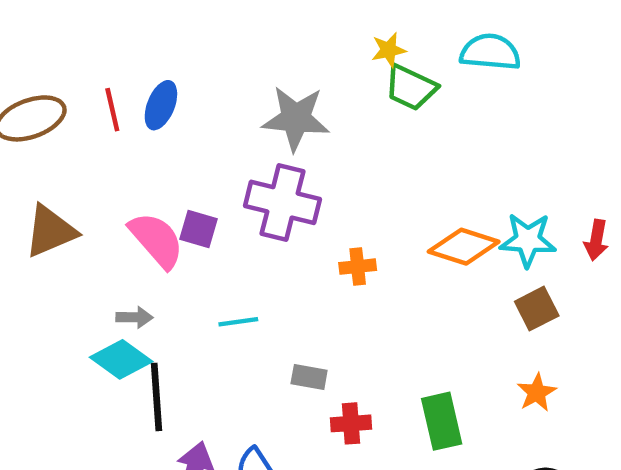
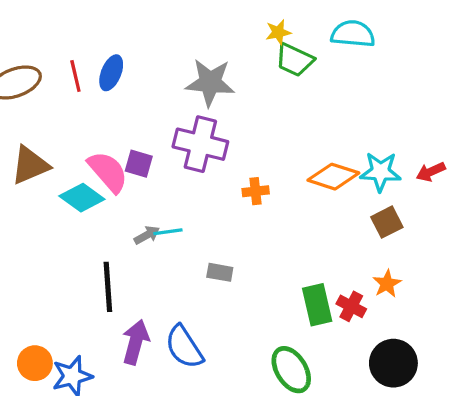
red arrow: (596, 240) -> (431, 172), turned 56
gray arrow: (134, 317) -> (147, 235), moved, turned -30
cyan diamond: (121, 359) -> (82, 198), moved
red cross: (351, 423) -> (351, 306), moved, turned 32

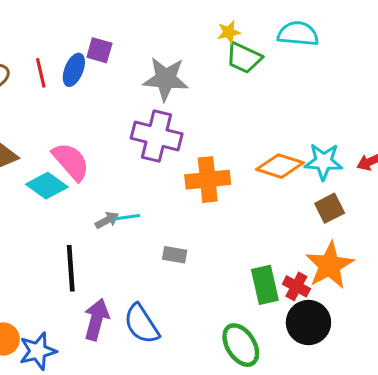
purple square: (139, 164) -> (99, 50), moved
orange cross: (256, 191) -> (208, 180), size x1.8
orange star: (387, 284) -> (330, 265), size x1.8
black circle: (393, 363) -> (308, 322), moved

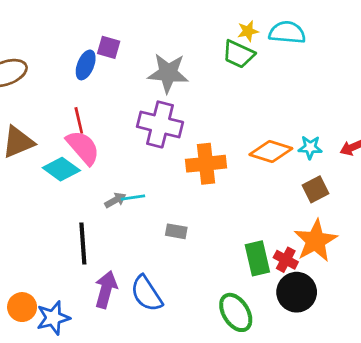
yellow star: (229, 32) -> (248, 31), moved
red line: (41, 73) -> (79, 120), moved
cyan star: (324, 162) -> (310, 147), size x0.7

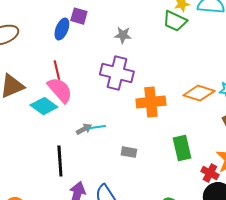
gray star: (168, 73) -> (123, 35), size x0.6
green rectangle: (257, 258) -> (182, 148), moved

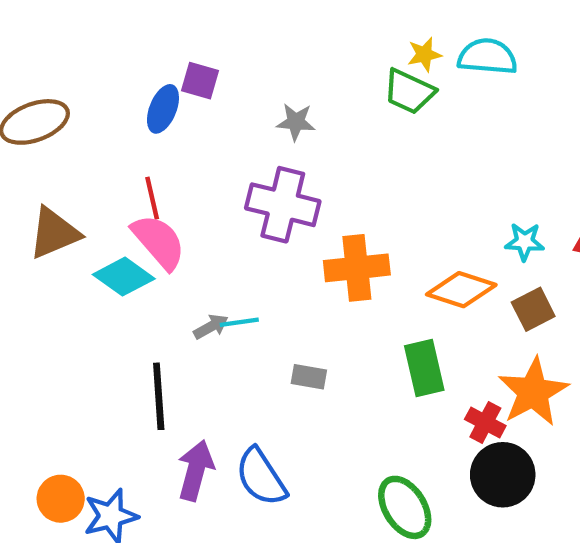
orange diamond: (199, 93) -> (461, 290), moved

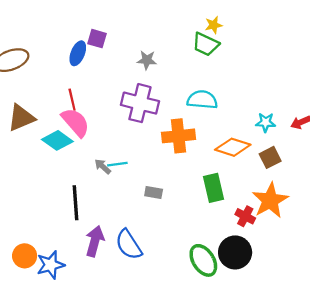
cyan semicircle: (487, 57) -> (202, 100), moved
gray arrow: (211, 327) -> (103, 166), turned -108
black circle: (503, 475) -> (235, 252), moved

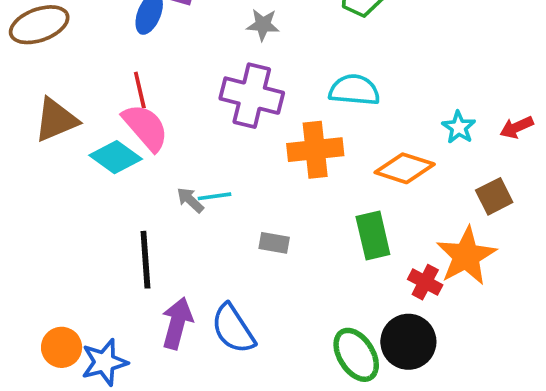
cyan star: (266, 122) -> (459, 127), turned 30
brown square: (270, 157) -> (494, 196), moved

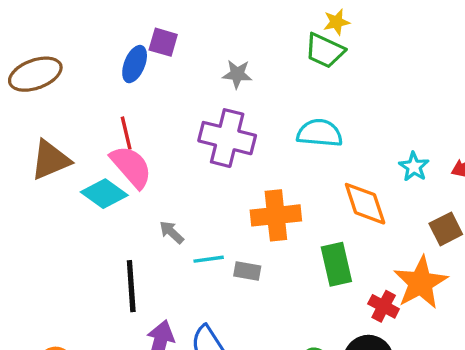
orange cross: (315, 150) -> (276, 215), moved
orange diamond: (405, 168) -> (365, 204), turned 54
cyan line: (214, 196) -> (209, 259), moved

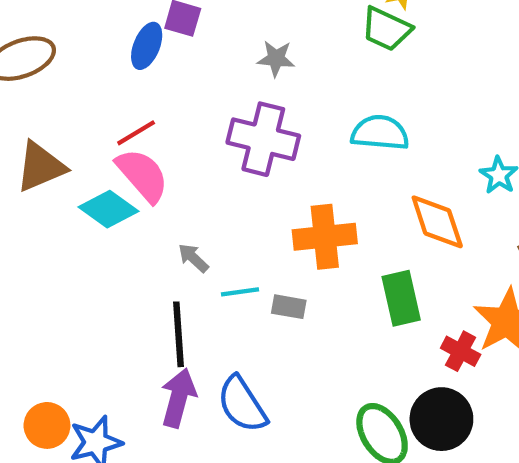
red line: (126, 133) -> (136, 133), turned 72
black line: (131, 286) -> (178, 334), moved

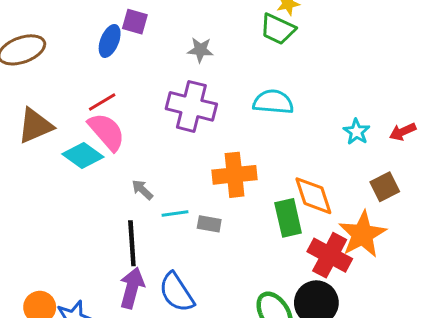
orange diamond: (437, 222) -> (313, 196), moved
red cross: (461, 351) -> (330, 255), size x1.6

